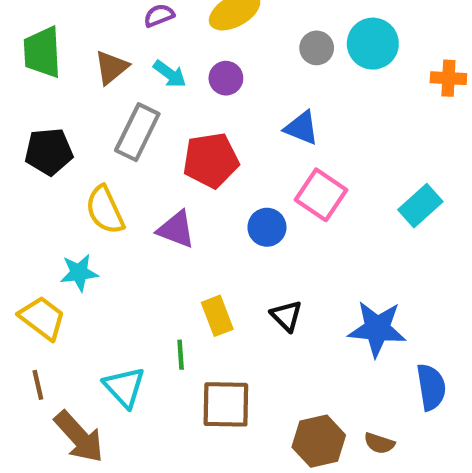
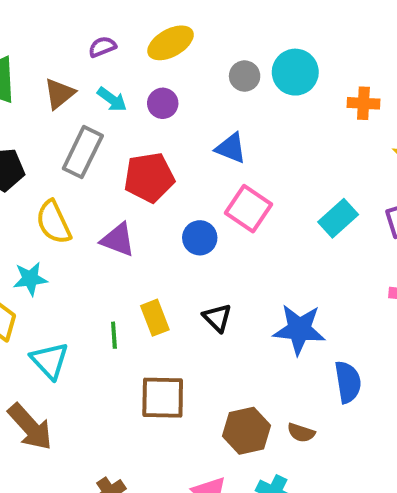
green line: (181, 355) -> (114, 335), moved
cyan triangle: (124, 387) -> (50, 361), moved

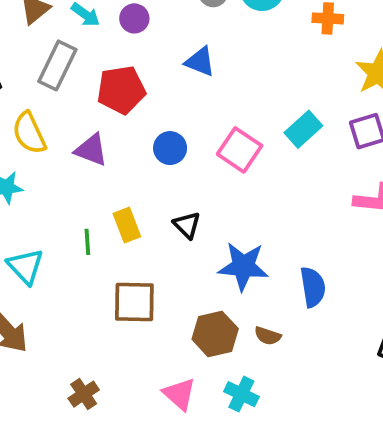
pink square: (248, 209) -> (240, 150), moved
blue star: (299, 329) -> (243, 266), moved

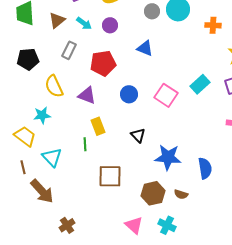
gray rectangle: (57, 65) -> (69, 50), size x0.7
yellow rectangle: (127, 225) -> (98, 126), moved
brown cross: (84, 394) -> (67, 225), moved

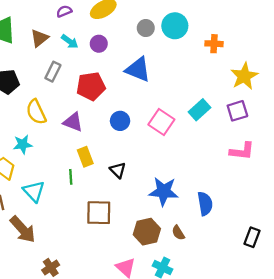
blue triangle: (145, 48) -> (138, 69), size x1.4
black triangle: (138, 135) -> (118, 170), moved
brown semicircle: (181, 194) -> (178, 233), turned 40

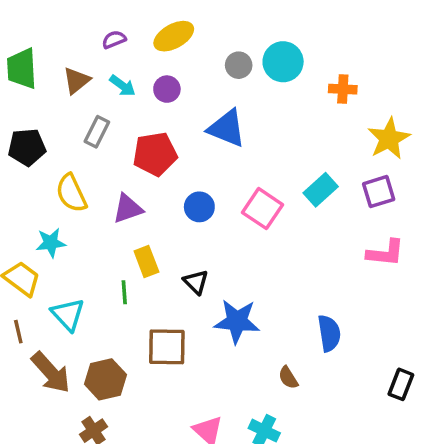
purple triangle: (73, 122) -> (128, 209), turned -40
blue star: (164, 191) -> (237, 321), moved
brown hexagon: (147, 232) -> (105, 379), moved

